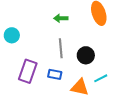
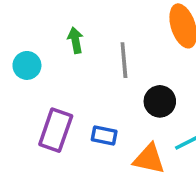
green arrow: (61, 18) -> (75, 40), moved, turned 80
gray line: (61, 48) -> (124, 60), moved

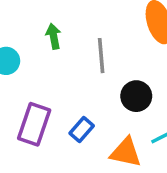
blue rectangle: (104, 136) -> (82, 130), turned -60

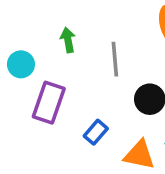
purple rectangle: (34, 124) -> (49, 103), moved

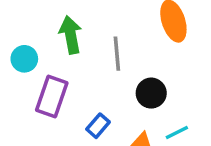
green arrow: (68, 40) -> (71, 35), size x1.5

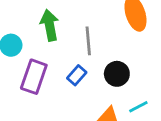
blue rectangle: (98, 126) -> (77, 75), moved

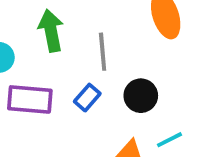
purple rectangle: (34, 77) -> (30, 99), turned 76

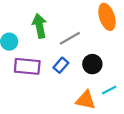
gray line: (103, 52) -> (70, 38), turned 65

